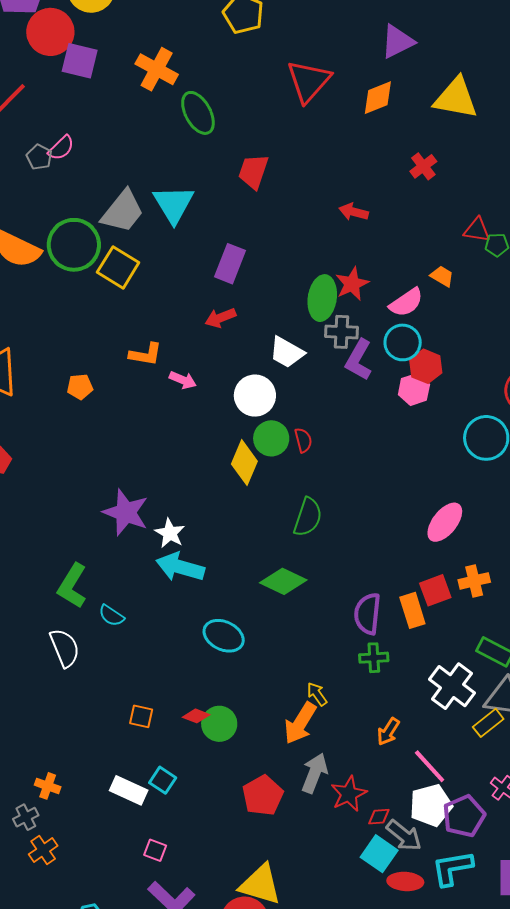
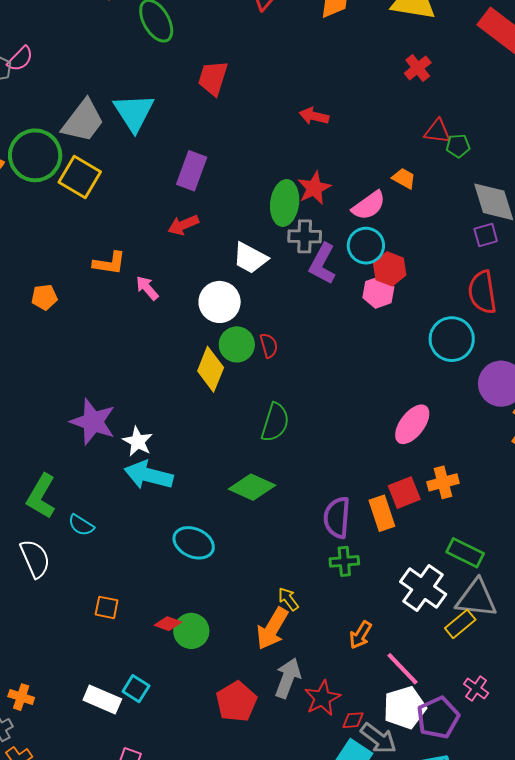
red cross: (423, 166) -> (418, 68), moved
pink arrow: (183, 380) -> (147, 288), turned -152
orange square: (141, 716) -> (107, 607), moved

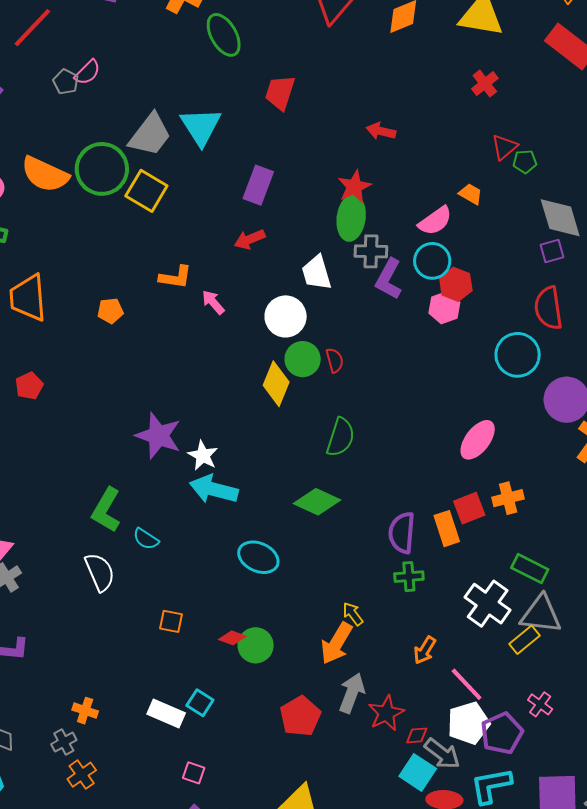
red triangle: (438, 131) -> (504, 147), turned -48
red star: (314, 188) -> (354, 187), moved
white trapezoid: (250, 258) -> (316, 273), turned 45

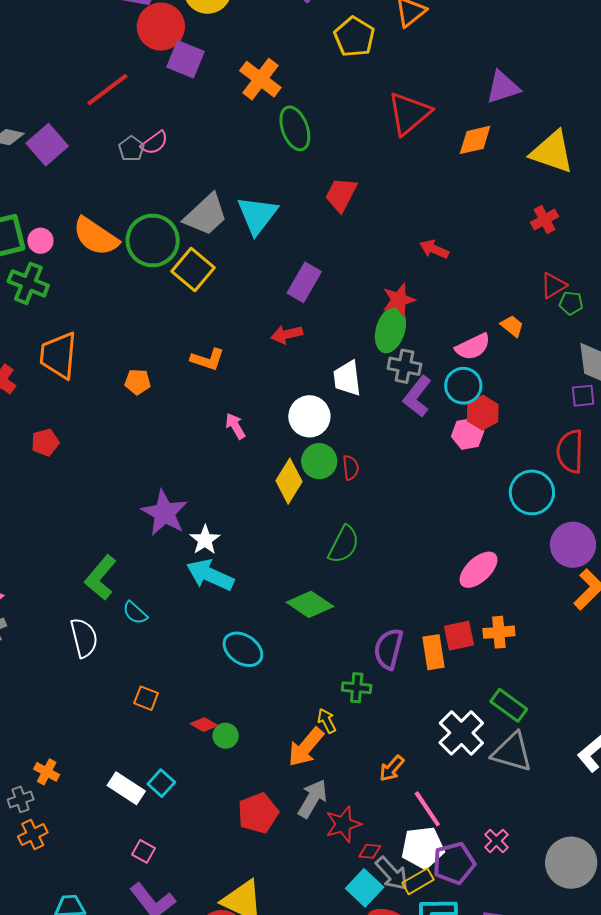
pink arrow: (213, 302) -> (235, 426), moved
green cross: (409, 577) -> (357, 688), moved
yellow rectangle: (524, 640) -> (418, 881), moved
green circle: (256, 645) -> (226, 736), size x0.7

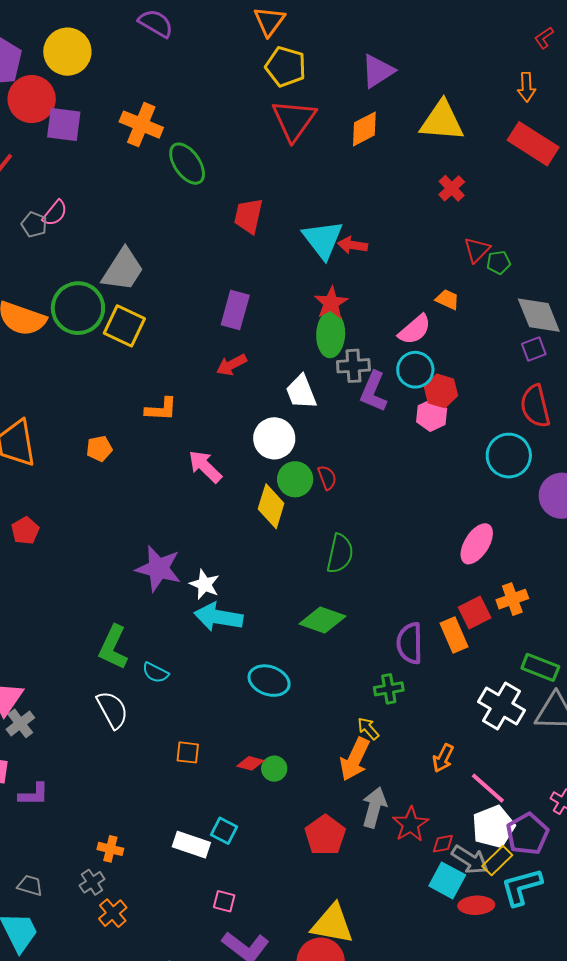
yellow pentagon: (354, 37) -> (286, 67), moved
cyan triangle: (257, 215) -> (323, 239), moved
pink arrow: (235, 426) -> (205, 467), size x1.4

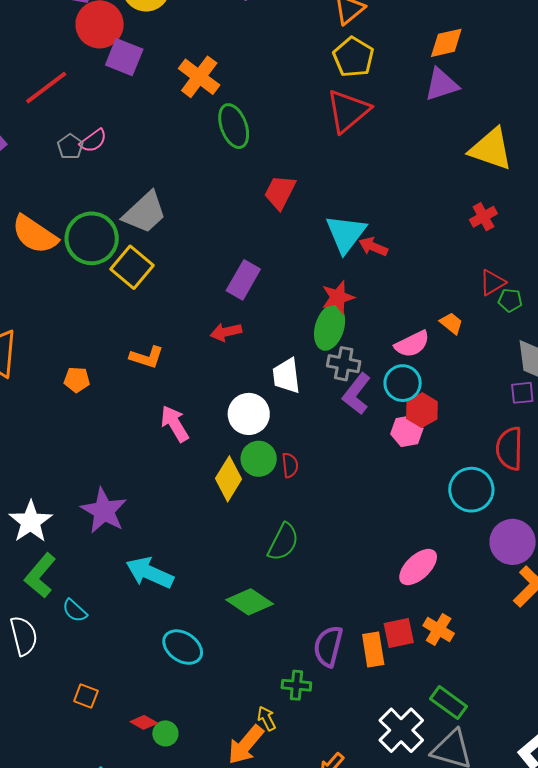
orange diamond: (364, 129) -> (446, 43), moved
white star: (205, 584) -> (31, 522), moved, size x1.4
orange cross: (512, 599) -> (439, 629), turned 36

